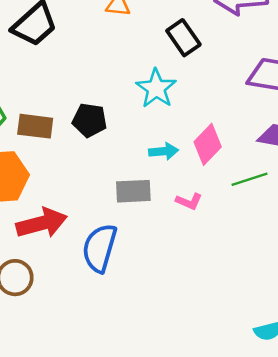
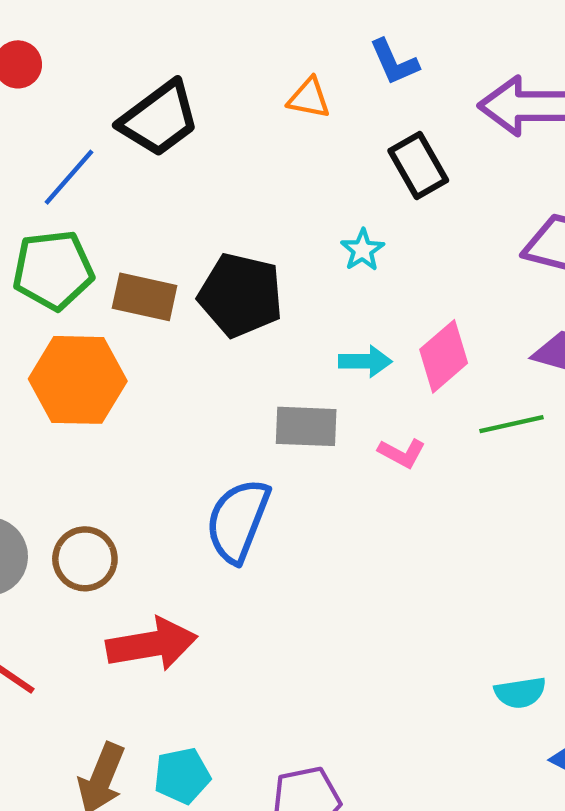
cyan star: (156, 88) -> (362, 250), size x0.6
black pentagon: (90, 120) -> (241, 295), size x1.4
red arrow: (42, 223) -> (152, 644), moved

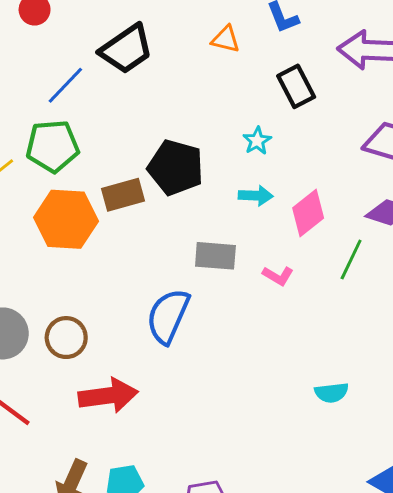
brown rectangle: (145, 297) -> (123, 195), moved, turned -30
cyan arrow: (365, 361) -> (256, 196), moved
green line: (512, 424) -> (351, 259), turned -54
cyan semicircle: (520, 693) -> (331, 393), moved

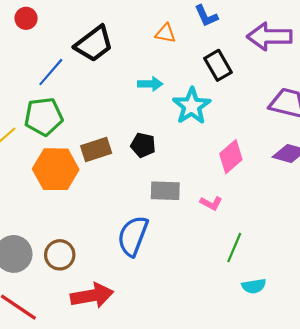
cyan star: (257, 141) -> (192, 106), size x1.8
black pentagon: (176, 167) -> (143, 145), moved, size x0.6
cyan arrow: (256, 196) -> (150, 84), moved
green line: (351, 259) -> (234, 248), moved

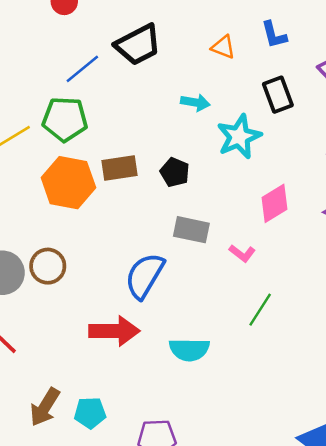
brown circle: (60, 255) -> (48, 266), moved
cyan semicircle: (254, 286) -> (189, 350), moved, size x1.4
red arrow: (92, 296) -> (114, 331), moved

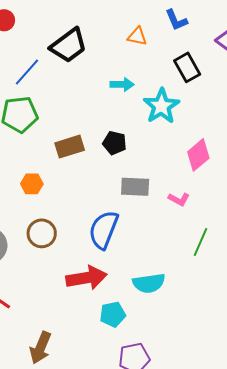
orange hexagon: (68, 183) -> (32, 184), moved, size x0.5
brown circle: (48, 266) -> (42, 233), moved
cyan pentagon: (90, 413) -> (113, 314), moved

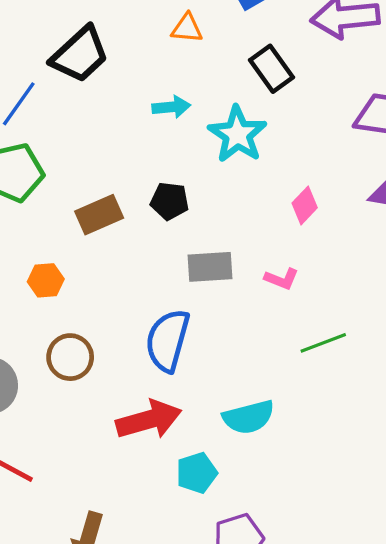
pink diamond: (198, 155) -> (305, 205), size x0.7
green line: (201, 242) -> (323, 343), turned 52

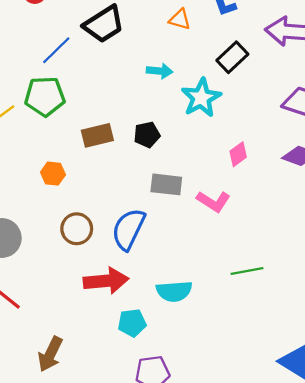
black rectangle: (272, 69) -> (232, 57), turned 72
black pentagon: (170, 201) -> (147, 135), turned -30
pink L-shape: (282, 279) -> (213, 201), size x1.4
green line: (323, 343) -> (247, 271), moved
brown circle: (70, 357) -> (77, 229), moved

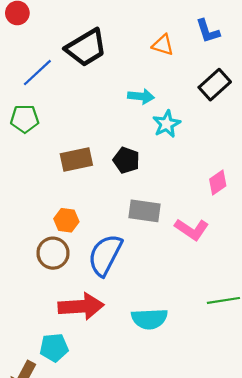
green pentagon: (45, 96) -> (25, 119), size x0.7
cyan star: (201, 98) -> (167, 124), moved, size x0.7
black pentagon: (147, 135) -> (126, 160), turned 30
orange hexagon: (53, 174) -> (66, 220), moved
cyan pentagon: (132, 323) -> (54, 348), moved

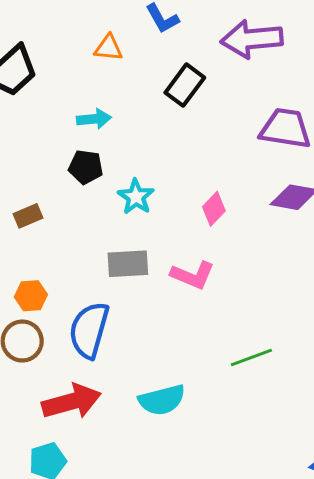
cyan star: (167, 124) -> (136, 197), moved
brown rectangle: (76, 160) -> (28, 216), size x0.7
black pentagon: (126, 160) -> (86, 167), moved

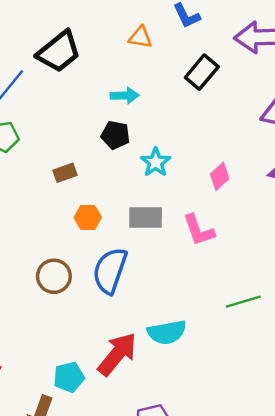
pink L-shape: (193, 275) -> (199, 230), turned 45
orange hexagon: (31, 296) -> (88, 217), moved
red arrow: (72, 402) -> (117, 354), moved, turned -39

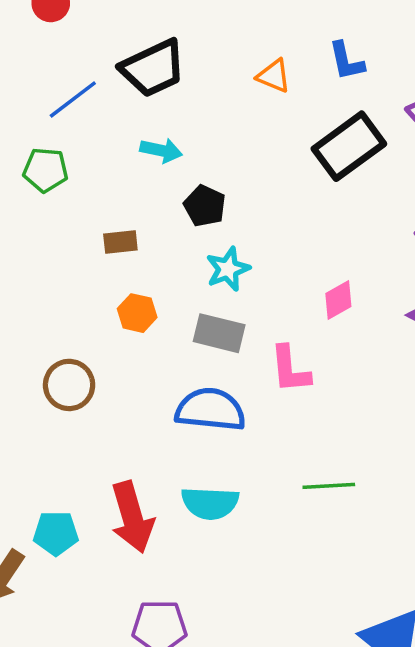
black rectangle: (202, 72) -> (349, 146), size x1.4
cyan arrow: (125, 96) -> (161, 150), moved
cyan star: (156, 162) -> (228, 269), moved
blue semicircle: (110, 271) -> (210, 410), moved, turned 63
red arrow: (117, 354) -> (132, 517), turned 111

